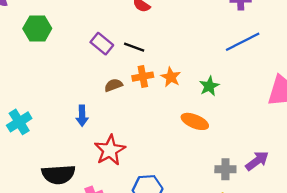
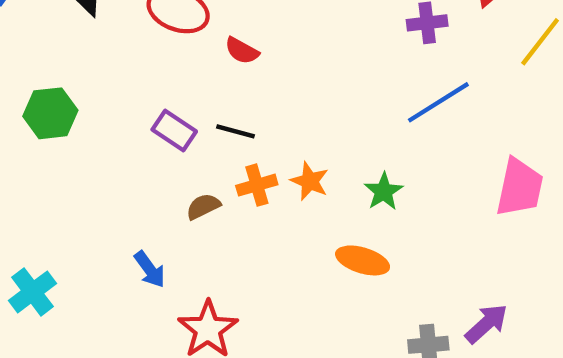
blue arrow: (82, 116) -> (150, 269), turned -30

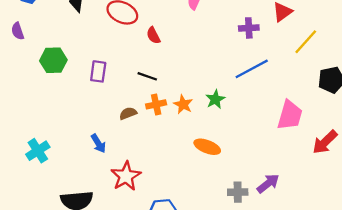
red semicircle: (242, 51) -> (153, 35), turned 30
purple rectangle: (174, 130) -> (98, 71), moved, turned 60
green star: (384, 191) -> (215, 99), moved

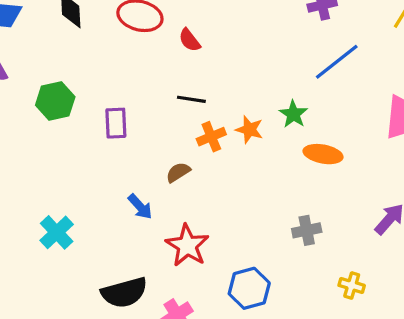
purple rectangle: (98, 71) -> (116, 123), moved
brown semicircle: (128, 113) -> (178, 172), moved
orange ellipse: (207, 147) -> (323, 154), moved
gray cross: (238, 192) -> (307, 230), moved

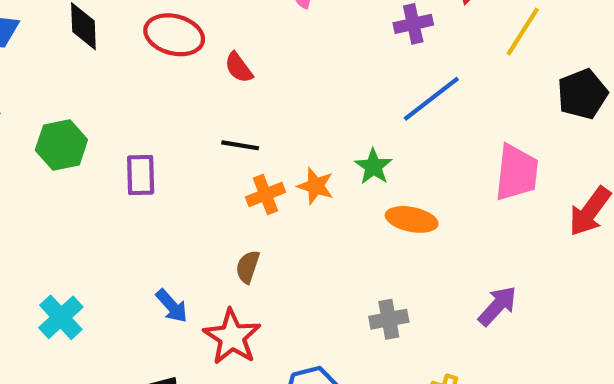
brown semicircle: (178, 172) -> (248, 267), moved, turned -40
blue arrow: (140, 207) -> (172, 306), moved

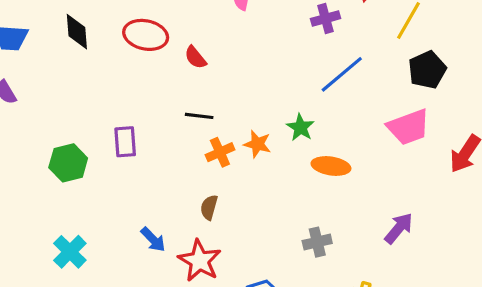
black pentagon: (582, 94) -> (427, 70), moved
green hexagon: (61, 145) -> (68, 163), moved
pink trapezoid: (517, 173) -> (409, 127), turned 66

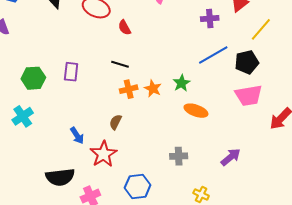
black pentagon: (427, 70) -> (247, 62), moved
cyan cross: (70, 252) -> (23, 116), moved

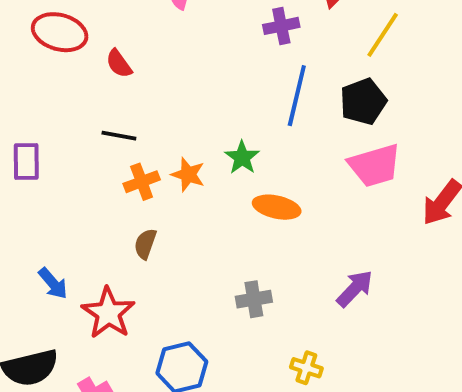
blue line: (213, 55) -> (297, 96), turned -40
brown semicircle: (116, 122) -> (145, 244), moved

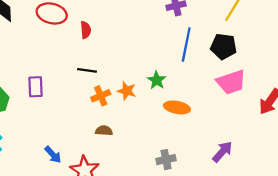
red semicircle: (119, 64) -> (86, 30), turned -147
black pentagon: (363, 102) -> (224, 46), turned 30
brown semicircle: (145, 244) -> (104, 131), turned 77

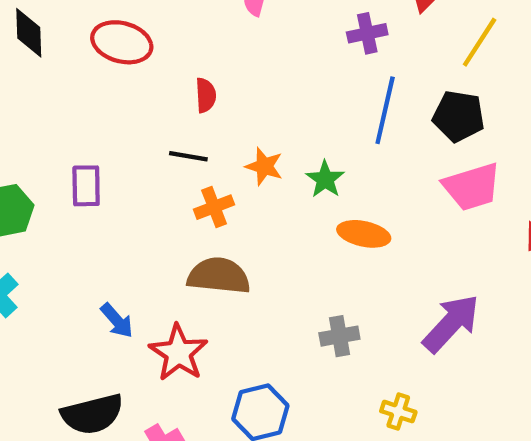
red semicircle: (86, 30) -> (206, 95), moved
orange star: (127, 91) -> (264, 166), moved
brown semicircle: (104, 131) -> (219, 276), size x1.8
purple arrow: (222, 152) -> (451, 323), size x1.4

